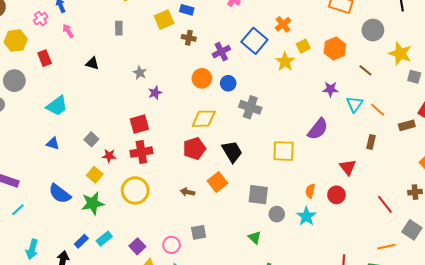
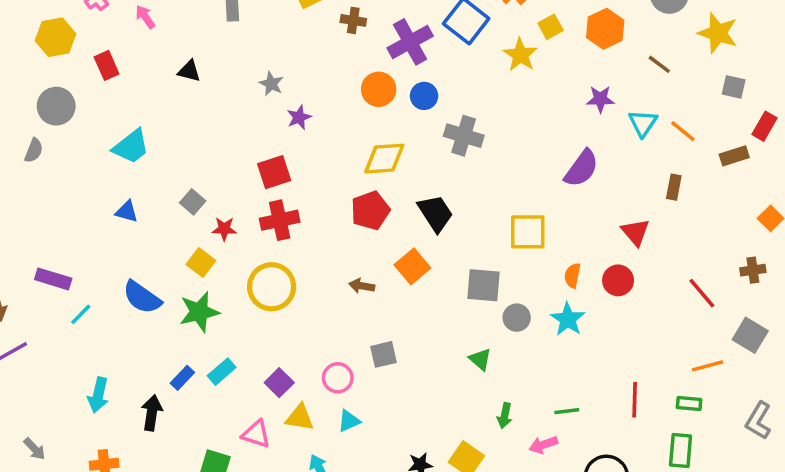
purple cross: (221, 52) -> (410, 42), size x1.4
gray square: (414, 77) -> (734, 87), moved
yellow square: (284, 151) -> (528, 232), moved
cyan line: (18, 210) -> (81, 314), moved

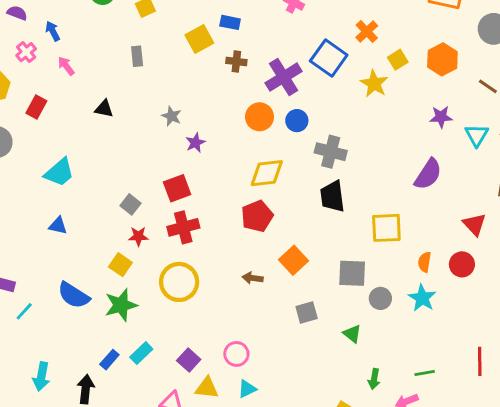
red rectangle: (107, 65) -> (36, 107), turned 55
gray square: (193, 202) -> (131, 204), moved
black trapezoid: (435, 213) -> (332, 196), moved, turned -152
gray square: (383, 354) -> (307, 312), moved

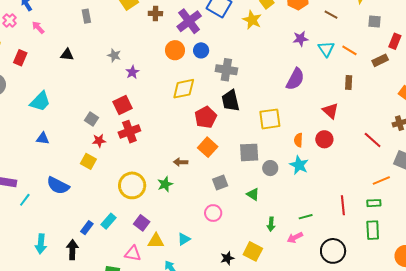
red pentagon: (257, 216) -> (206, 117), moved
yellow circle: (179, 282) -> (132, 185), moved
green star: (121, 305) -> (165, 184), moved, size x0.7
pink circle: (236, 354) -> (213, 213), moved

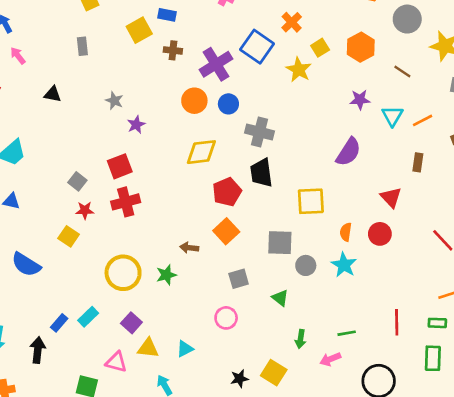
orange line: (349, 50) -> (423, 120), turned -63

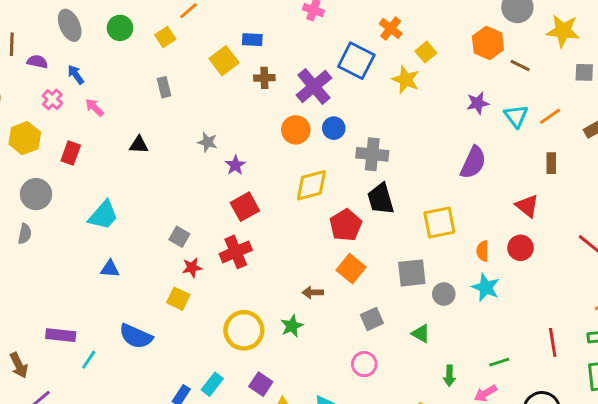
orange hexagon: (361, 47) -> (488, 43), moved
red square: (120, 166) -> (245, 207), moved

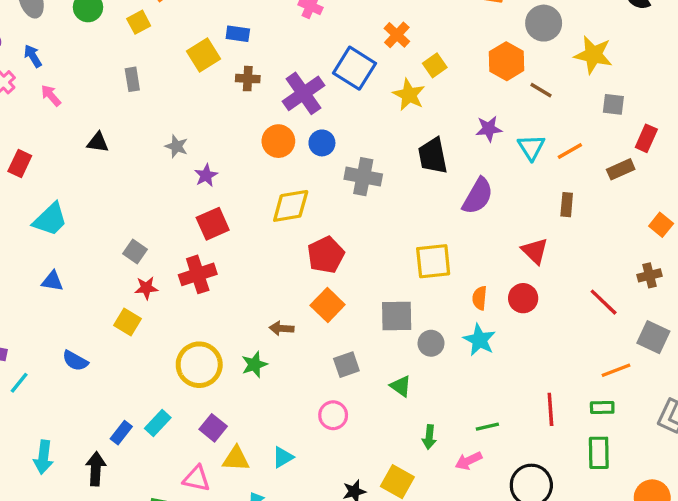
red rectangle: (71, 153) -> (20, 164), moved
black trapezoid: (381, 199) -> (433, 156), moved
blue semicircle: (136, 336) -> (75, 361), size x0.7

